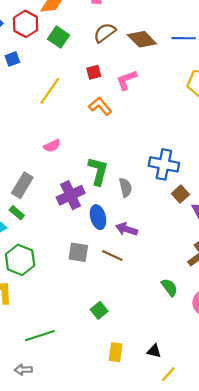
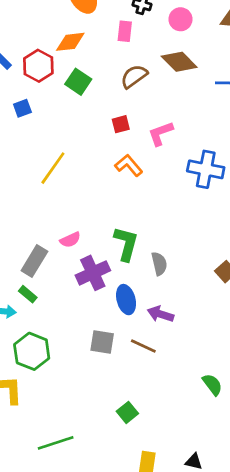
brown diamond: (142, 39) -> (179, 62), moved
yellow line: (50, 91) -> (53, 168), moved
pink semicircle: (52, 146) -> (70, 240), moved
blue cross: (164, 164) -> (206, 169), moved

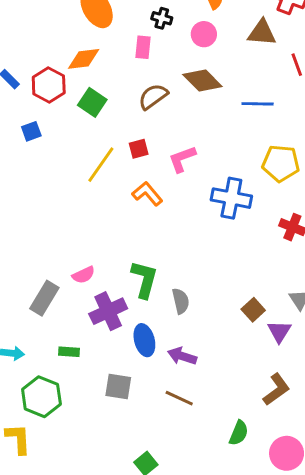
yellow line: (53, 168) -> (101, 165), moved
green rectangle: (28, 294) -> (69, 352), moved, turned -36
brown line: (143, 346) -> (179, 398), moved
green semicircle: (212, 385) -> (239, 433), turned 60

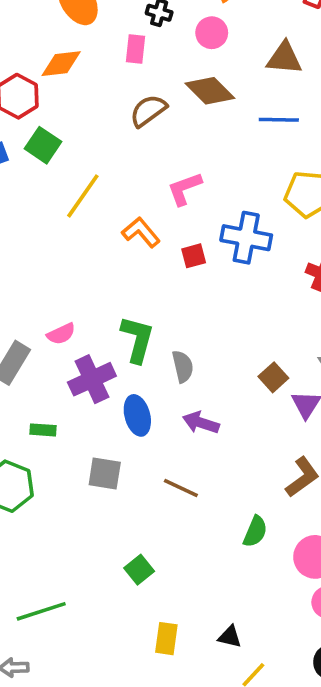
brown triangle: (262, 33) -> (284, 58), moved
green square: (92, 102) -> (43, 145), moved
red square: (139, 149) -> (194, 256), moved
purple arrow: (182, 356) -> (201, 423), moved

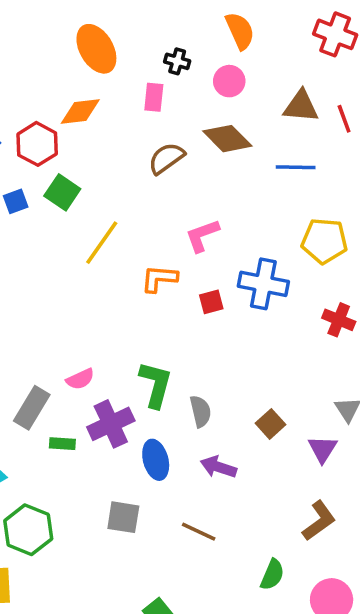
orange L-shape: (141, 232) -> (159, 279), turned -45
brown square: (273, 377) -> (271, 424), moved
green rectangle: (43, 430) -> (62, 444), moved

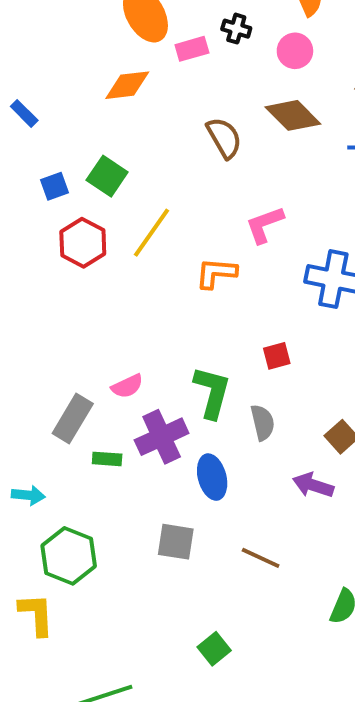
pink rectangle: (154, 97) -> (192, 49), moved, turned 68
red hexagon: (37, 144) -> (83, 243), moved
brown semicircle: (166, 158) -> (224, 138), turned 96
red square: (211, 302) -> (277, 356), moved
purple arrow: (218, 467) -> (313, 485), moved

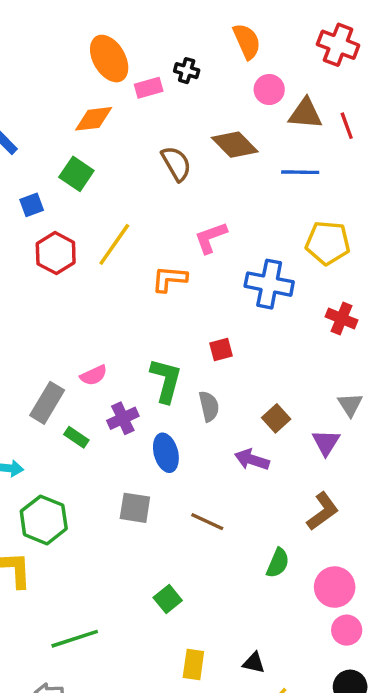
pink circle: (295, 51) -> (269, 90), moved
green square: (107, 176) -> (76, 174), moved
purple cross: (162, 437) -> (123, 418), size x0.7
green rectangle: (107, 459) -> (76, 437), turned 30

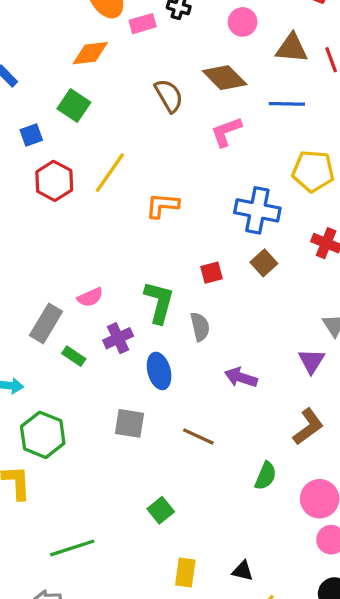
pink circle: (269, 90) -> (243, 22), moved
pink L-shape: (211, 238) -> (226, 132), moved
brown square: (276, 418) -> (264, 263), moved

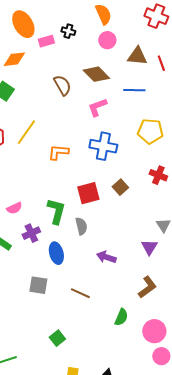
blue cross: (257, 210) -> (103, 146), moved
red square: (211, 273) -> (88, 193), size x1.6

